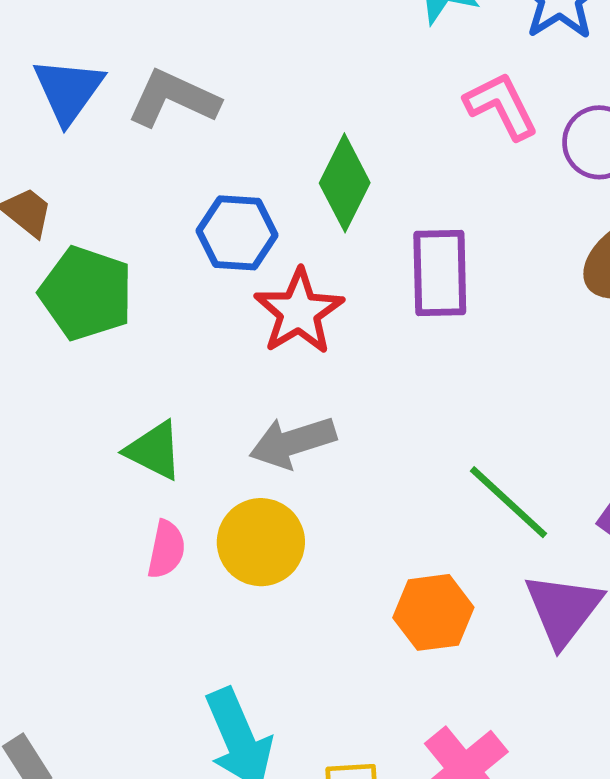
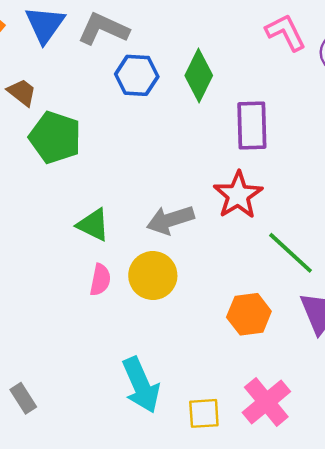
blue hexagon: (237, 233) -> (137, 75), moved
red star: (299, 312) -> (238, 195), moved

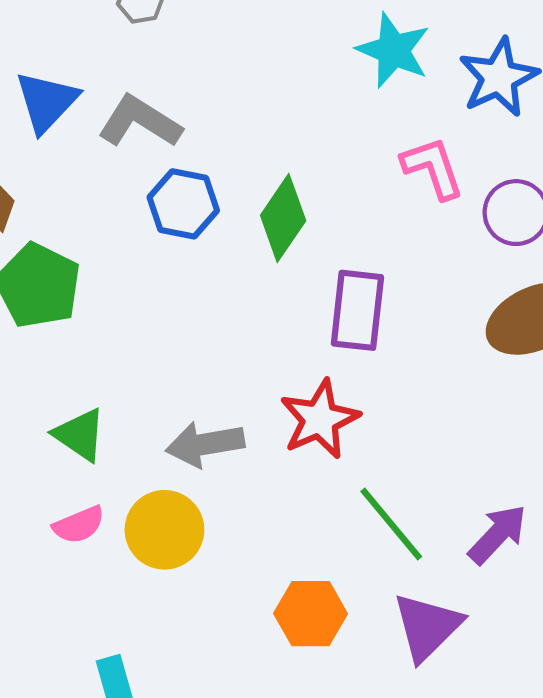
pink semicircle: (100, 280) -> (79, 525), turned 48

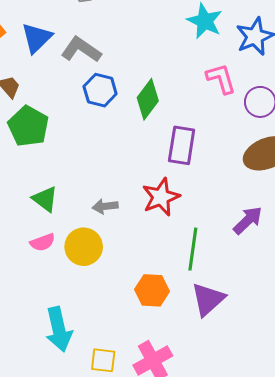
gray arrow: (205, 444) -> (105, 206), size x0.7
green line: (391, 524) -> (193, 249), turned 45
purple arrow: (497, 534) -> (248, 220), moved

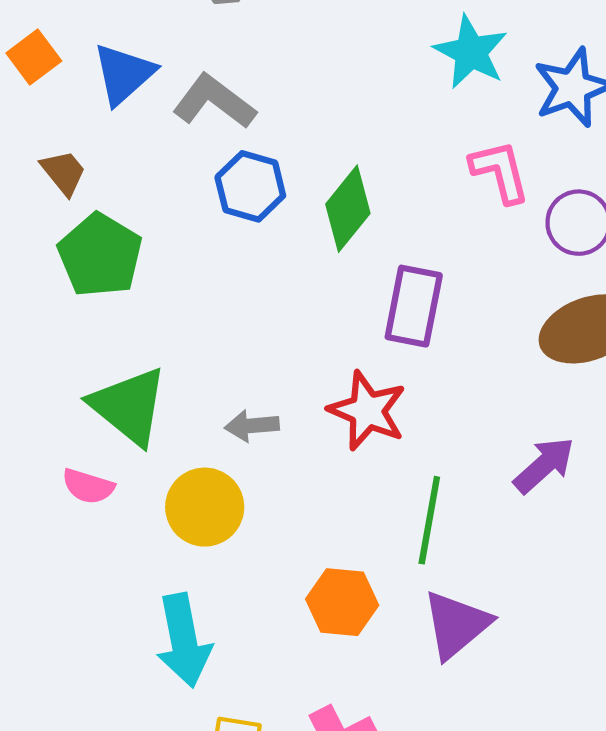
red star: (161, 197) -> (367, 411), turned -30
green triangle: (45, 199) -> (129, 406), size x1.5
pink semicircle: (43, 242) -> (88, 486), moved, turned 35
cyan arrow: (59, 329) -> (184, 640), moved

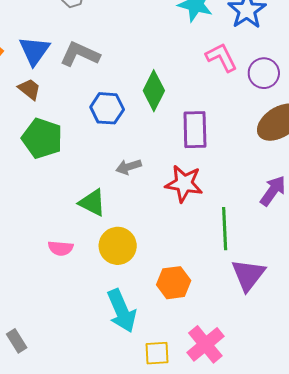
brown trapezoid: (64, 172) -> (29, 89), moved
blue hexagon: (250, 186) -> (107, 108), moved
green triangle: (129, 406) -> (92, 203), moved, size x0.7
gray arrow: (252, 426) -> (129, 167), moved
orange hexagon: (342, 602) -> (174, 283), moved

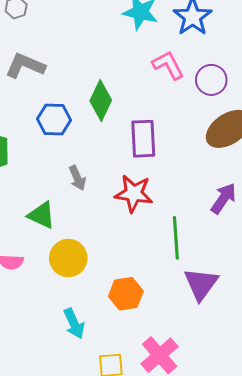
gray arrow: (129, 167) -> (77, 178), turned -95
cyan arrow: (122, 311) -> (74, 323), size x0.7

